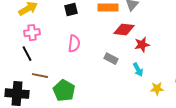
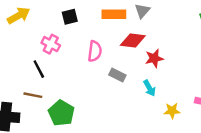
pink cross: (32, 33) -> (51, 44), moved, turned 35
pink semicircle: (74, 44) -> (95, 51), moved
black line: (27, 54) -> (39, 69), moved

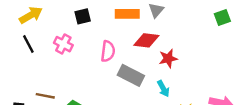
black line: (39, 69) -> (28, 44), moved
gray rectangle: (117, 75) -> (131, 75), size x1.5

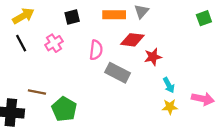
pink cross: (63, 44) -> (54, 43), turned 30
cyan arrow: (163, 89) -> (169, 85), moved

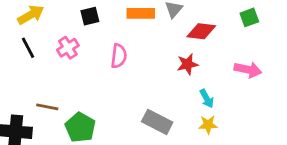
red diamond: (132, 40) -> (201, 31), moved
gray rectangle: (118, 73) -> (157, 122), moved
pink arrow: (203, 99) -> (248, 70), moved

